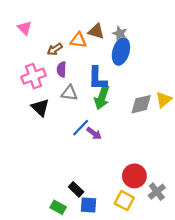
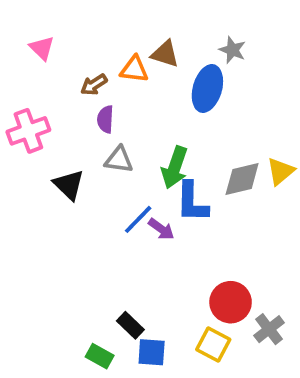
gray star: (120, 34) -> (232, 50), moved
pink cross: (33, 76) -> (28, 131), moved
blue L-shape: (97, 78) -> (192, 202), moved

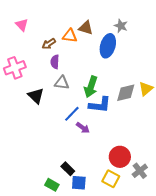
blue L-shape: (192, 202) -> (100, 105), turned -85
purple arrow: (161, 229) -> (83, 128), moved

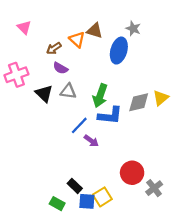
orange triangle: (70, 36) -> (77, 40), turned 35
purple semicircle: (55, 62) -> (60, 68), turned -64
black triangle: (36, 96) -> (44, 93), moved
yellow square: (111, 179) -> (102, 197), moved, turned 30

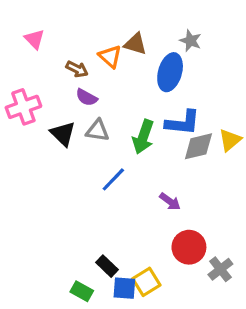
brown arrow: (54, 48) -> (77, 69), turned -120
blue L-shape: (110, 115) -> (183, 123), moved
purple arrow: (91, 141) -> (170, 201), moved

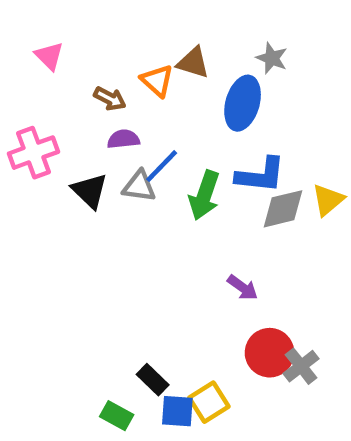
purple semicircle: (86, 97) -> (123, 139), turned 145
blue line: (113, 179) -> (162, 166), moved
gray cross: (220, 269) -> (301, 366), moved

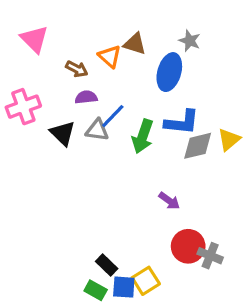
pink triangle: (49, 56) -> (34, 39), size x1.4
gray cross: (301, 366) -> (210, 256), turned -30
green rectangle: (117, 416) -> (96, 290), moved

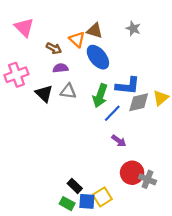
blue ellipse: (169, 72) -> (98, 57), moved, turned -55
blue line: (113, 116) -> (112, 113), moved

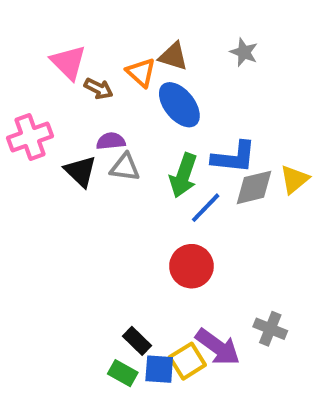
pink triangle: (24, 27) -> (68, 62), moved
purple semicircle: (60, 68) -> (111, 141), moved
purple arrow: (119, 141) -> (218, 347), moved, size x1.6
red circle: (132, 173) -> (191, 266), moved

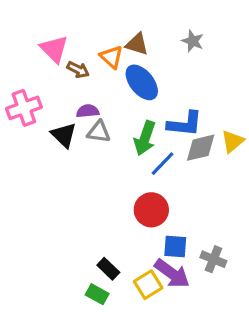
blue square: (159, 369) -> (175, 246), moved

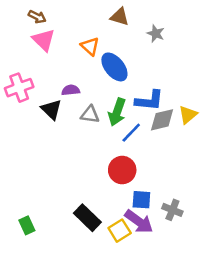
brown triangle: (137, 44) -> (120, 17), moved
brown arrow: (78, 70) -> (37, 17), moved
gray triangle: (99, 132) -> (90, 115), moved
black rectangle: (108, 269) -> (87, 218), size x1.5
green rectangle: (97, 294) -> (27, 225), moved, turned 36

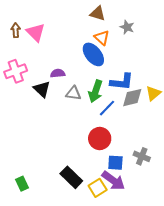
brown arrow: (37, 17) -> (16, 30), moved, turned -120
orange triangle: (90, 46) -> (102, 38), moved
gray cross: (172, 210) -> (142, 156), moved

